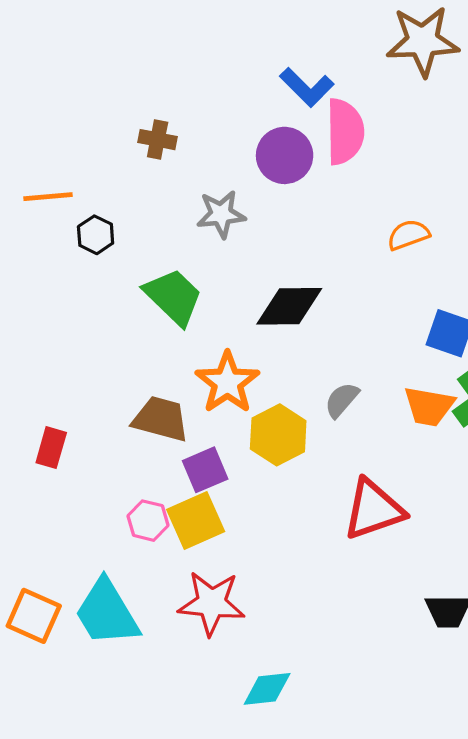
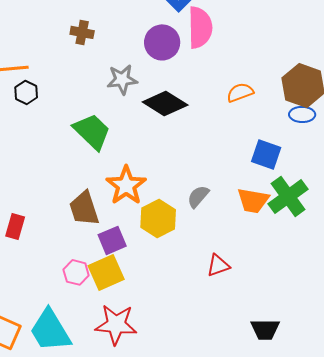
black hexagon: (96, 235) -> (26, 92), moved
black diamond: (289, 306) -> (165, 103), moved, turned 33
brown trapezoid: (161, 419) -> (84, 208), turned -123
red triangle: (373, 509) -> (218, 265), size x0.6

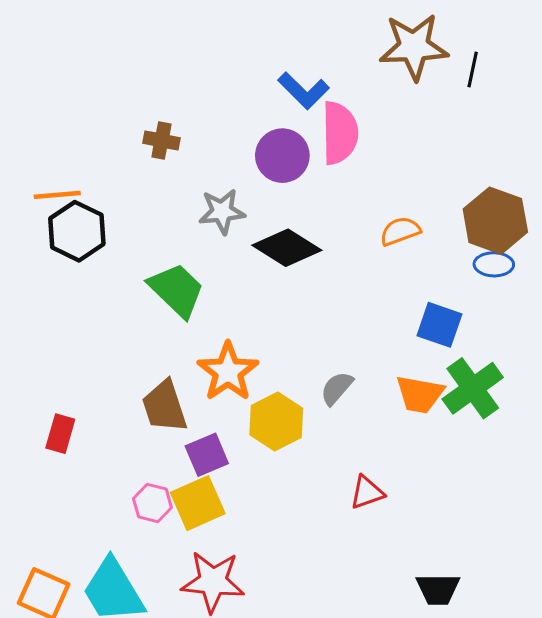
black hexagon: (26, 92) -> (77, 231), size x1.6

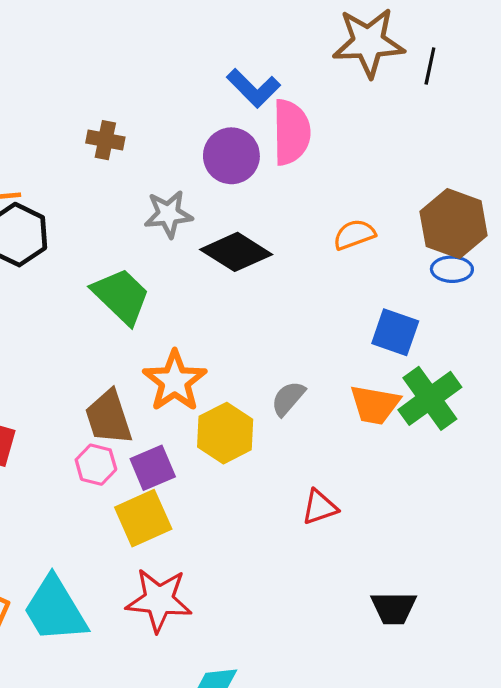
pink hexagon: (152, 503) -> (96, 465), moved

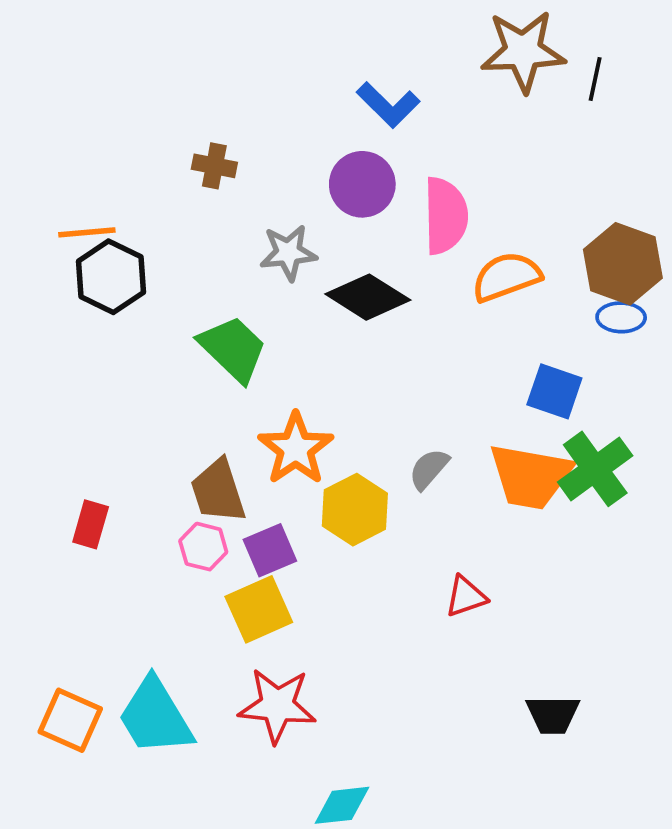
pink semicircle: (291, 132) -> (445, 216), moved
orange semicircle: (354, 235) -> (506, 277), size x1.4
orange trapezoid: (375, 405) -> (530, 476), size x1.4

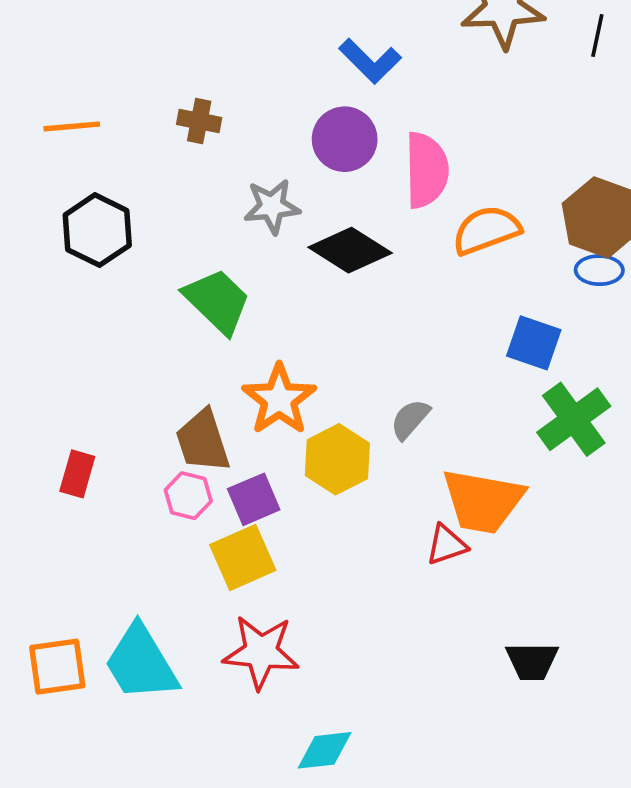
black line: (595, 79) -> (597, 36), moved
orange line: (87, 232) -> (72, 126), moved
orange trapezoid: (530, 476) -> (483, 501), moved
orange square: (70, 720) -> (57, 667), turned -32

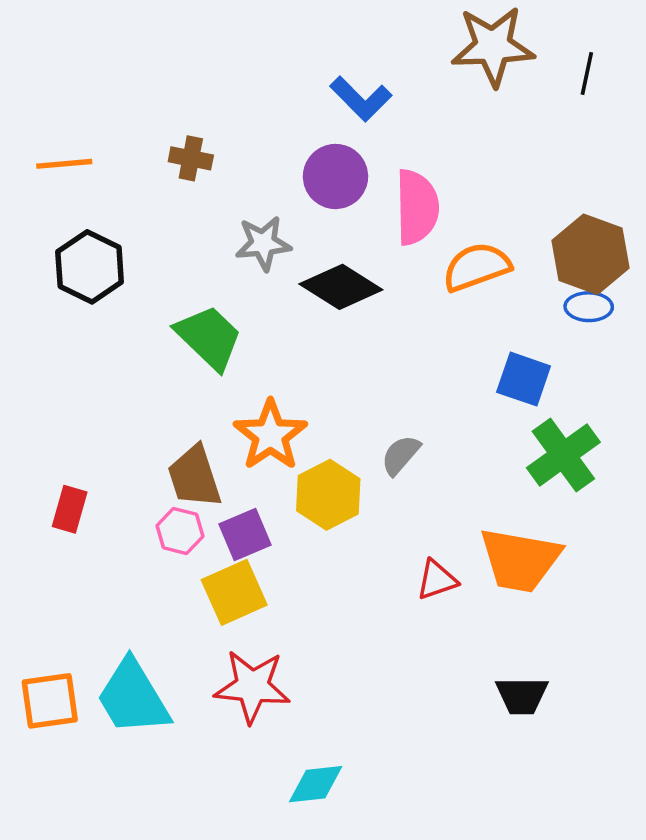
orange trapezoid: (483, 501) -> (520, 560), moved

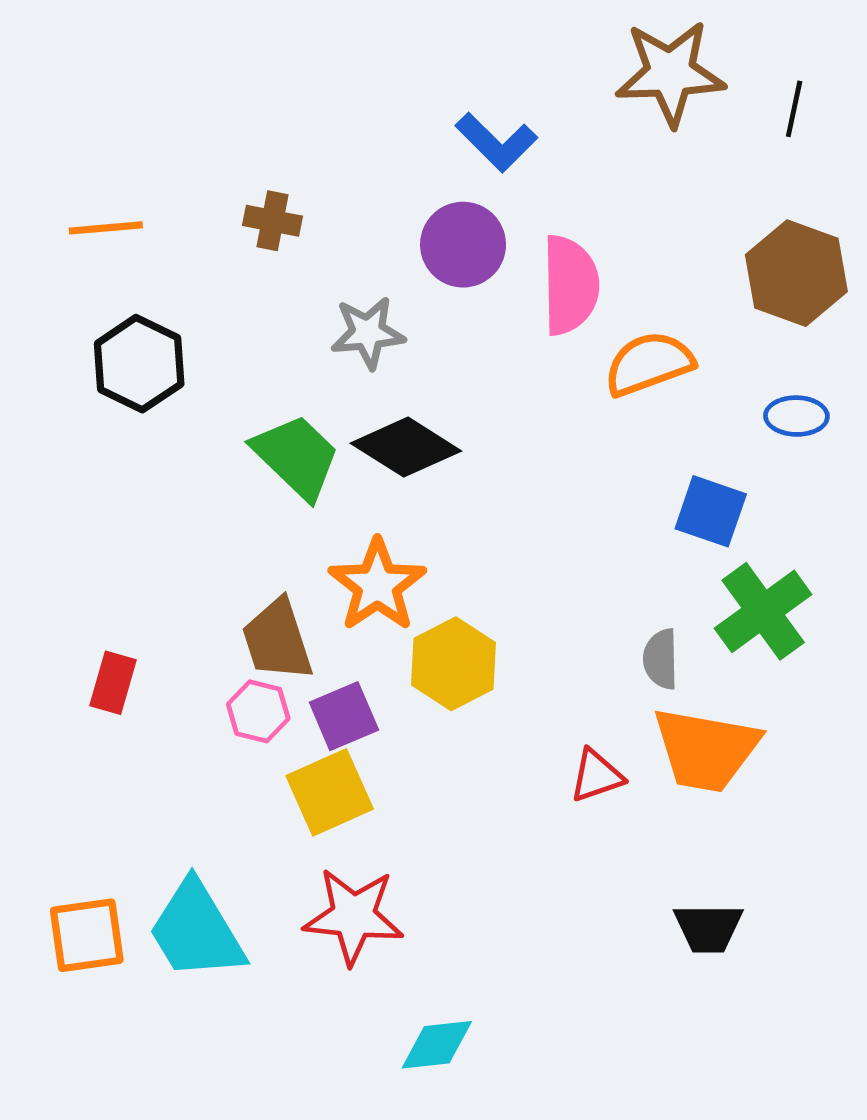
brown hexagon: (590, 254) -> (796, 273), moved
black diamond: (341, 287) -> (406, 447), moved
gray semicircle: (401, 455) -> (661, 659), moved, turned -42

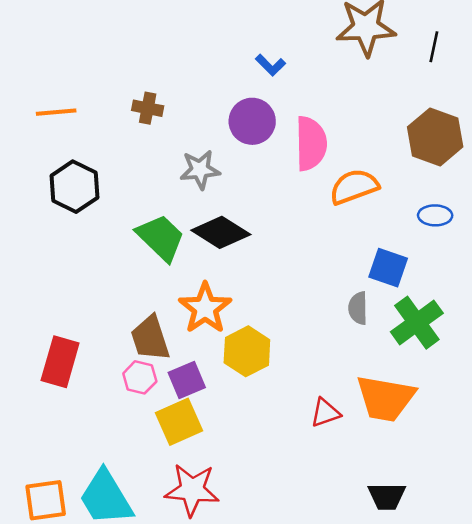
blue L-shape: (496, 142) -> (270, 65), size x0.7
gray semicircle: (661, 659) -> (358, 308), moved
red rectangle: (113, 683) -> (60, 362), size x1.5

